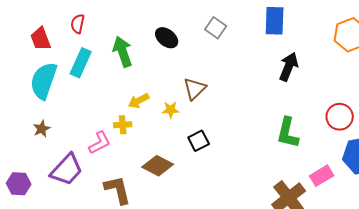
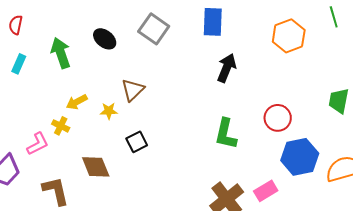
gray square: (216, 28) -> (154, 29), size x1.4
cyan rectangle: (81, 63) -> (19, 64), size x0.7
yellow cross: (123, 125) -> (61, 126), turned 30
brown diamond: (158, 166) -> (96, 167), turned 40
pink rectangle: (322, 176) -> (266, 191), moved

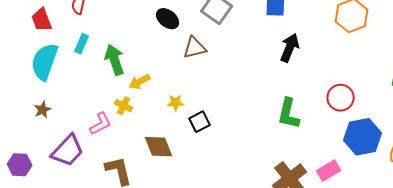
green arrow: (61, 53) -> (115, 60), moved
brown triangle: (133, 90) -> (195, 48), moved, turned 30
yellow star: (109, 111) -> (176, 103), moved

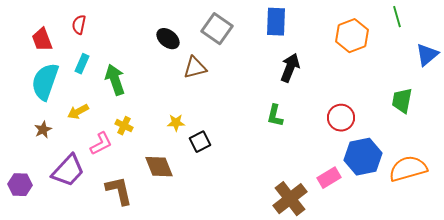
yellow arrow: (140, 82) -> (78, 112), moved
green L-shape: (289, 114) -> (275, 116), moved, size x0.7
pink rectangle: (329, 171) -> (329, 178), moved

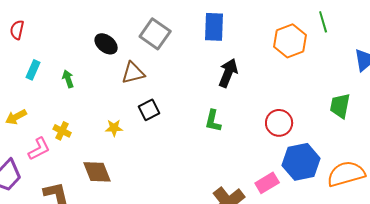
green line: (397, 17) -> (323, 22), moved
cyan rectangle: (82, 64) -> (33, 70), moved
green arrow: (115, 80) -> (68, 79), moved, size x0.6
black square: (200, 142) -> (149, 110), moved

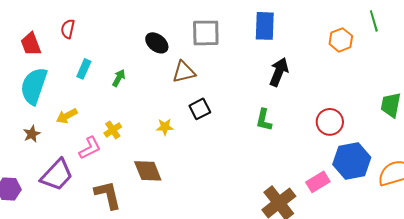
gray square: (155, 34) -> (206, 33), turned -36
orange hexagon: (290, 41) -> (341, 40), size x0.7
green arrow: (68, 79) -> (119, 78), turned 48
yellow cross: (62, 131) -> (113, 130), turned 30

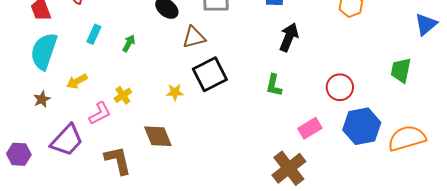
black square: (200, 109) -> (210, 74), size x1.6
pink rectangle: (318, 182) -> (310, 128), moved

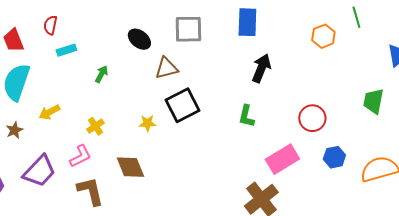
cyan rectangle: (94, 34) -> (66, 50), moved, turned 48
pink L-shape: (100, 113) -> (80, 156), moved
blue hexagon: (362, 126) -> (334, 157), size x0.6
pink rectangle: (310, 128) -> (282, 159), size x1.4

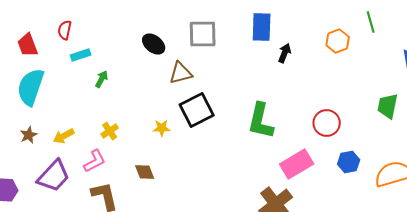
black arrow: (261, 68) -> (285, 53), moved, size x0.7
green arrow: (101, 74) -> (102, 79), moved
yellow arrow: (49, 112) -> (64, 136), moved
green L-shape: (246, 116) -> (261, 121), size x1.6
brown diamond: (130, 167) -> (145, 172), size x0.7

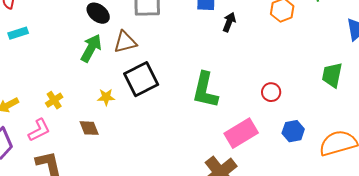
cyan rectangle: (81, 55) -> (18, 33), moved
green arrow: (102, 79) -> (91, 48), moved, size x1.6
red circle: (327, 123) -> (271, 92), size x0.7
brown diamond: (145, 172) -> (89, 128), moved

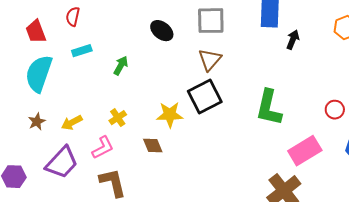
brown triangle: (125, 42) -> (210, 60), moved, turned -35
green arrow: (91, 48) -> (121, 66), moved, size x0.7
yellow star: (106, 97) -> (170, 115), size x1.5

